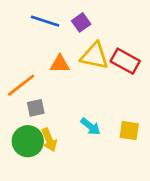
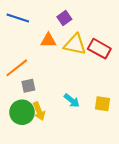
blue line: (45, 21) -> (18, 18), moved
orange triangle: (60, 64) -> (48, 40), moved

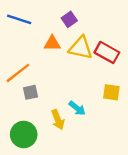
yellow square: (102, 104) -> (111, 92), moved
yellow arrow: (39, 111) -> (58, 120), moved
green circle: (22, 112) -> (24, 134), moved

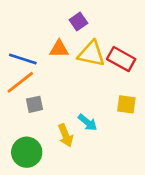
blue line: (19, 19) -> (23, 59), moved

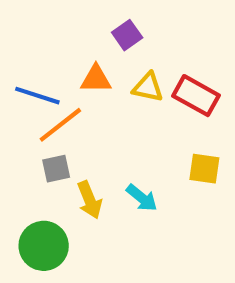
yellow triangle: (91, 54) -> (148, 87), size x0.7
orange line: (20, 82) -> (60, 125), moved
yellow arrow: (66, 135) -> (90, 200), moved

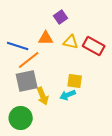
gray square: (56, 169) -> (27, 81), size x1.6
yellow square: (204, 169) -> (75, 81), moved
cyan arrow: (142, 198) -> (68, 95), turned 119

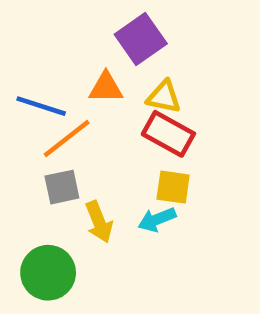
purple square: (61, 17) -> (141, 39), size x1.5
red rectangle: (94, 46) -> (168, 134), moved
gray square: (27, 81) -> (62, 187), size x0.7

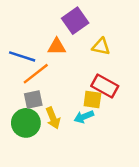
yellow triangle: (164, 97) -> (101, 47), moved
red rectangle: (168, 134) -> (105, 86), moved
green circle: (48, 273) -> (26, 123), moved

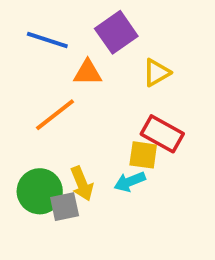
yellow triangle: (101, 47) -> (157, 73), turned -42
blue line: (22, 56) -> (47, 40), moved
gray square: (33, 100) -> (65, 207), moved

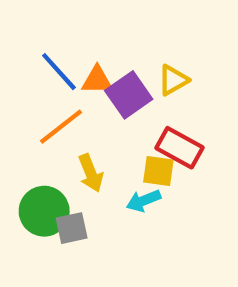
purple square: (116, 32) -> (129, 95), moved
blue line: (47, 40) -> (59, 72), moved, turned 30
yellow arrow: (82, 184) -> (91, 173), moved

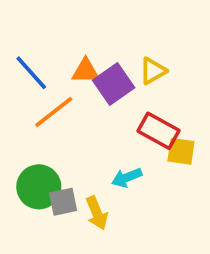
blue line: (59, 72) -> (31, 73), moved
yellow square: (158, 171) -> (181, 151), moved
yellow arrow: (91, 173) -> (97, 213), moved

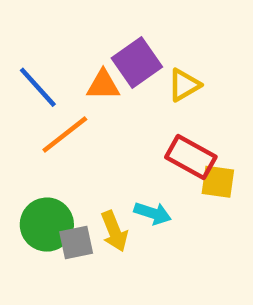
purple square: (114, 84) -> (137, 62), moved
cyan arrow: (127, 177) -> (153, 213), turned -140
yellow arrow: (97, 213) -> (114, 231), moved

